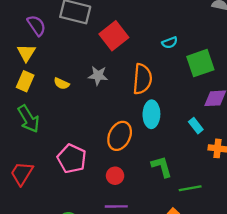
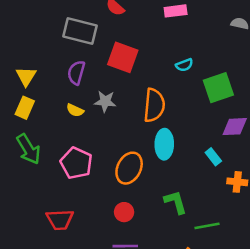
purple semicircle: (37, 25) -> (76, 73), moved, turned -130
red square: (114, 36) -> (123, 57), turned -32
yellow semicircle: (62, 84) -> (75, 110), moved
pink pentagon: (72, 159) -> (76, 163), moved
red trapezoid: (22, 173) -> (60, 220), moved, turned -125

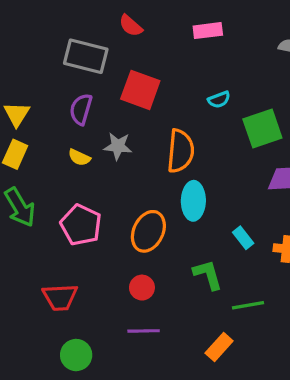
cyan rectangle: (213, 157) -> (243, 238), moved

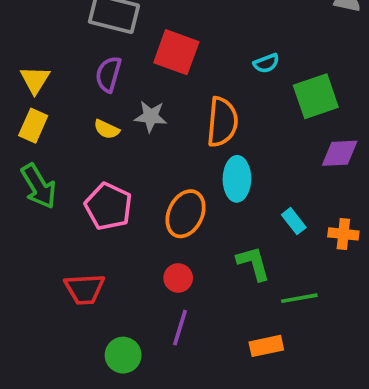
purple line: (144, 331) -> (180, 328), turned -72
orange rectangle: (219, 347) -> (266, 346), turned 36
green circle: (76, 355) -> (123, 355), moved

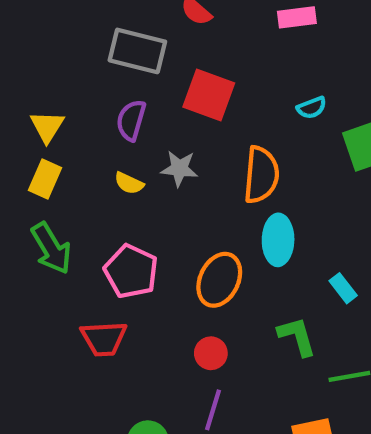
red trapezoid: (85, 289) -> (104, 339), moved

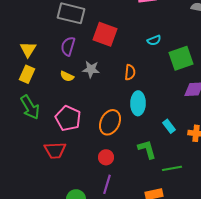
orange semicircle: (261, 175) -> (130, 72), size x0.6

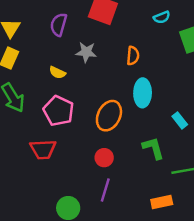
yellow semicircle: (67, 76) -> (57, 72), moved

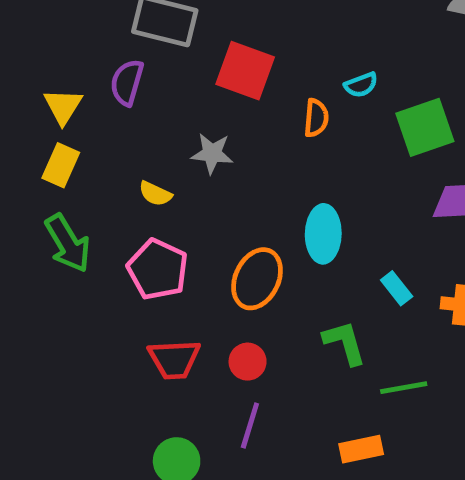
purple semicircle: (59, 25) -> (127, 82), moved
orange semicircle: (133, 56) -> (316, 118), moved
red trapezoid: (43, 149) -> (174, 359), moved

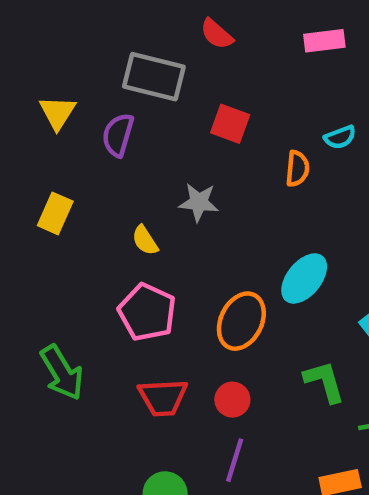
red square: (245, 71) -> (230, 124), size x0.7
yellow triangle: (63, 106) -> (57, 113), moved
yellow semicircle: (155, 194) -> (145, 240), turned 32
cyan ellipse: (323, 234) -> (304, 278), turned 38
green arrow: (68, 243) -> (62, 373), moved

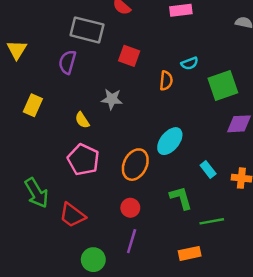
yellow triangle: (57, 113) -> (17, 50), moved
red trapezoid: (163, 397) -> (72, 215), moved, turned 40

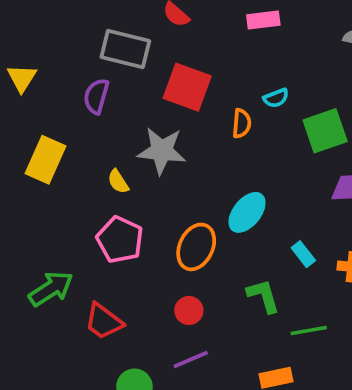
red square: (129, 56) -> (187, 87), size x1.5
gray star: (112, 99) -> (162, 151), size x1.5
yellow rectangle: (33, 105) -> (45, 160), size x1.4
green arrow: (36, 193) -> (51, 289), turned -92
purple line: (132, 241) -> (191, 360), turned 50

